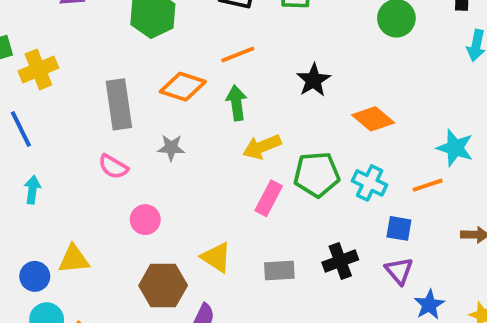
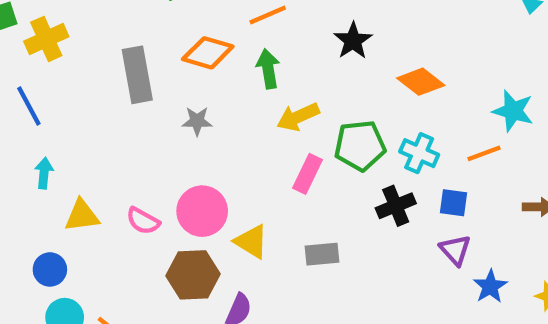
pink semicircle: (113, 167) -> (143, 221), moved
pink circle: (145, 220) -> (202, 211), moved, size x1.5
yellow triangle: (74, 259) -> (82, 216), moved
black cross: (340, 261) -> (396, 206), moved

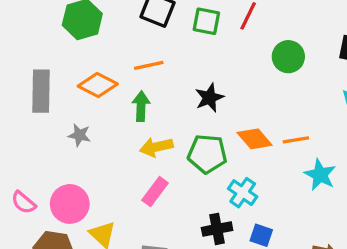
green pentagon: (360, 146) -> (207, 154), moved
orange line: (484, 153) -> (296, 140), moved

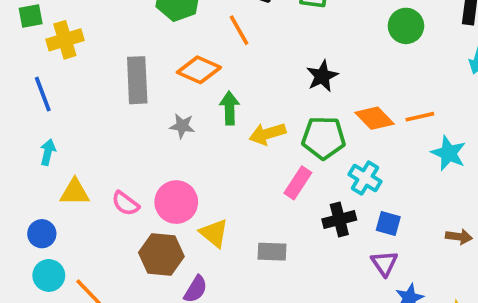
orange line: (149, 65) -> (239, 30), moved, turned 76
green arrow: (141, 106) -> (229, 108), moved
pink rectangle: (155, 192) -> (298, 183), moved

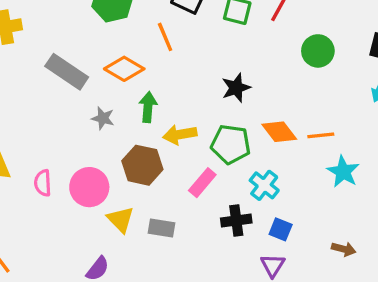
gray rectangle: (137, 80) -> (67, 72), turned -60
pink semicircle: (125, 203) -> (43, 183), turned 44
gray rectangle: (272, 252) -> (161, 228), moved
brown hexagon: (161, 255) -> (142, 165), moved

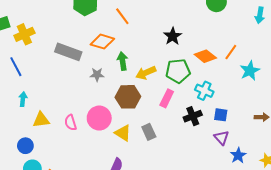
orange line: (321, 135) -> (231, 52), turned -35
cyan star: (343, 172) -> (250, 71), turned 30
gray rectangle: (161, 228) -> (149, 132), turned 70

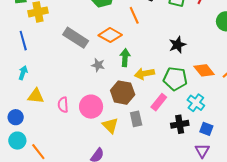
gray rectangle: (149, 132) -> (136, 119), moved

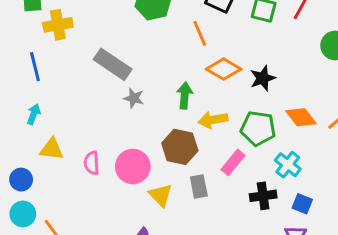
orange diamond: (110, 35) -> (224, 69), moved
gray star: (98, 65) -> (134, 98), moved

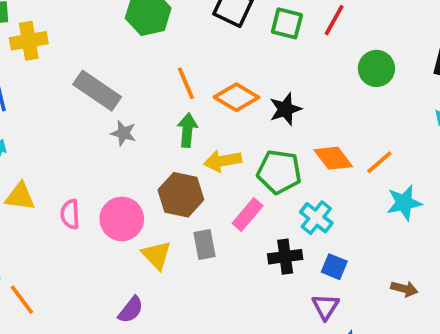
orange line: (200, 33) -> (186, 83), moved

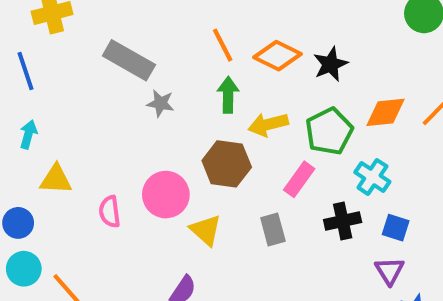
orange diamond: (333, 158) -> (385, 112), turned -54
green pentagon: (279, 172) -> (329, 131), turned -30
pink semicircle: (70, 214) -> (110, 212), moved
gray rectangle: (204, 244) -> (273, 229), moved

